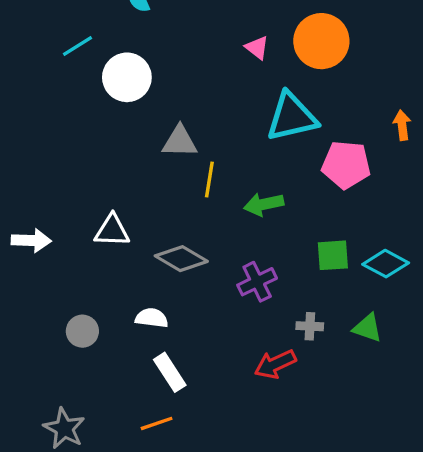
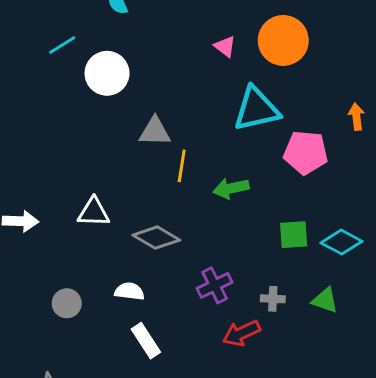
purple cross: (257, 282) -> (215, 285), moved

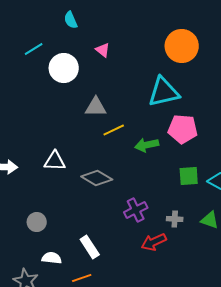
pink triangle: (225, 46) -> (103, 50), moved
pink pentagon: (306, 152) -> (183, 129), moved
yellow line: (182, 166) -> (114, 130), turned 55
white semicircle: (129, 291) -> (52, 258), moved

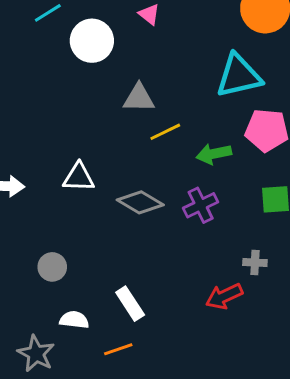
purple cross: (136, 210) -> (201, 205), moved

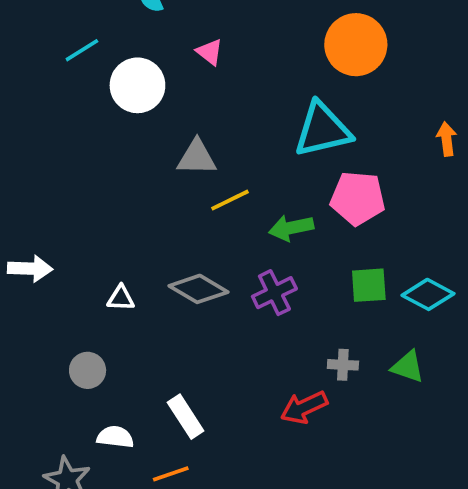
white triangle: (79, 177) -> (121, 298), moved, size x0.7

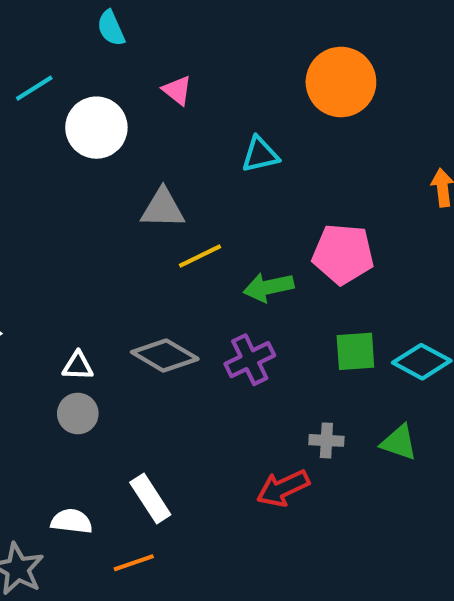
cyan triangle: (323, 130) -> (260, 155), moved, size x0.6
gray circle: (88, 370) -> (78, 414), moved

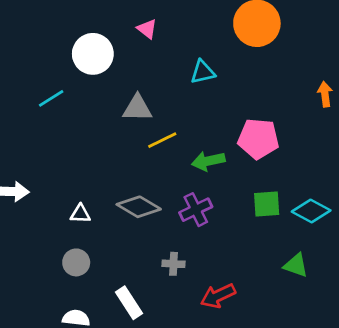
cyan line: (34, 88) -> (51, 98), moved
gray circle: (78, 414) -> (76, 262), moved
gray cross: (326, 440) -> (173, 264), moved

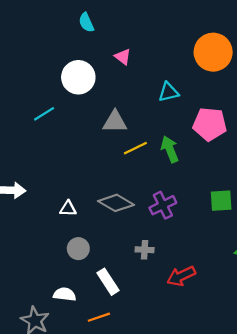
pink pentagon: (258, 139) -> (210, 124), moved
green arrow: (208, 161) -> (170, 149), moved, turned 80
gray circle: (76, 262) -> (78, 249), moved

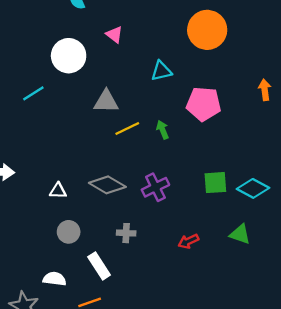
green arrow: (170, 149) -> (163, 130), size x0.7
gray cross: (145, 250) -> (126, 233), moved
red arrow: (181, 276) -> (188, 241), moved, size x0.7

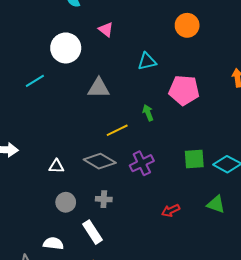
orange circle: (207, 30) -> (187, 25), size x0.7
yellow line: (127, 129) -> (117, 130), moved
gray cross: (126, 233) -> (104, 199), moved

